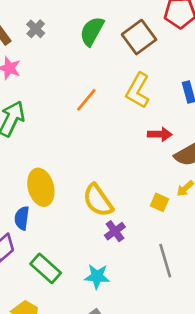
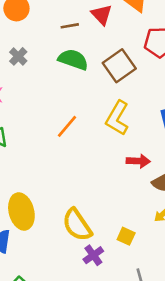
green semicircle: (92, 31) -> (73, 60), turned 80
yellow square: (160, 202) -> (126, 236), moved

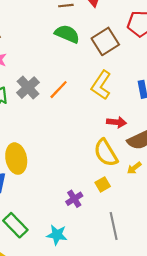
gray cross: (18, 56) -> (28, 88), moved, size x1.5
yellow semicircle: (77, 225) -> (106, 153), moved
yellow square: (126, 236) -> (103, 184), turned 32

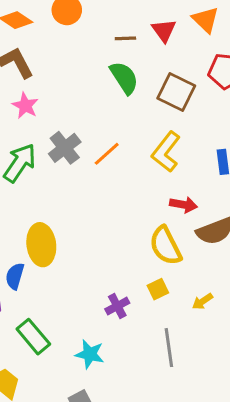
green semicircle: (67, 34) -> (124, 78), turned 30
brown square: (105, 41) -> (176, 92), turned -36
yellow arrow: (134, 168) -> (203, 301), moved

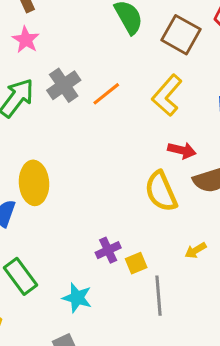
yellow square: (158, 289) -> (136, 263), moved

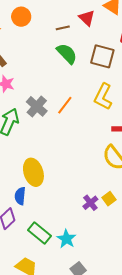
yellow square: (136, 263) -> (109, 199), moved
cyan star: (77, 298) -> (66, 239), moved, turned 30

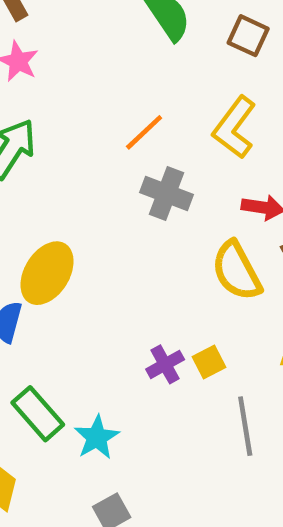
brown square: (102, 56) -> (248, 36), size x0.7
gray cross: (37, 106) -> (166, 193), moved, turned -30
yellow ellipse: (33, 172) -> (47, 273), turned 40

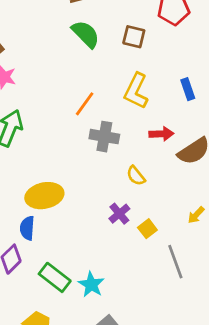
yellow semicircle: (237, 271) -> (136, 176), moved, size x0.6
yellow ellipse: (47, 273) -> (44, 196), turned 57
purple cross: (165, 364) -> (119, 214), moved

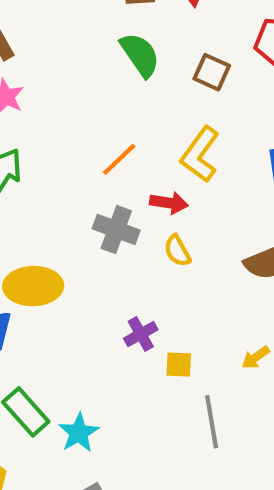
red arrow: (161, 134) -> (169, 203), moved
gray cross: (104, 137) -> (116, 230), moved
yellow semicircle: (136, 176) -> (177, 251), moved
yellow square: (147, 229) -> (179, 365), turned 30

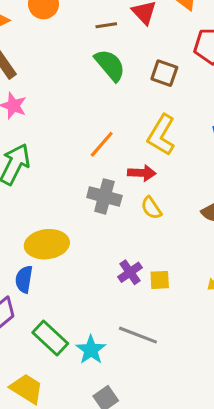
yellow square: (179, 365) -> (160, 280), moved
gray line: (212, 422) -> (138, 335), moved, turned -54

